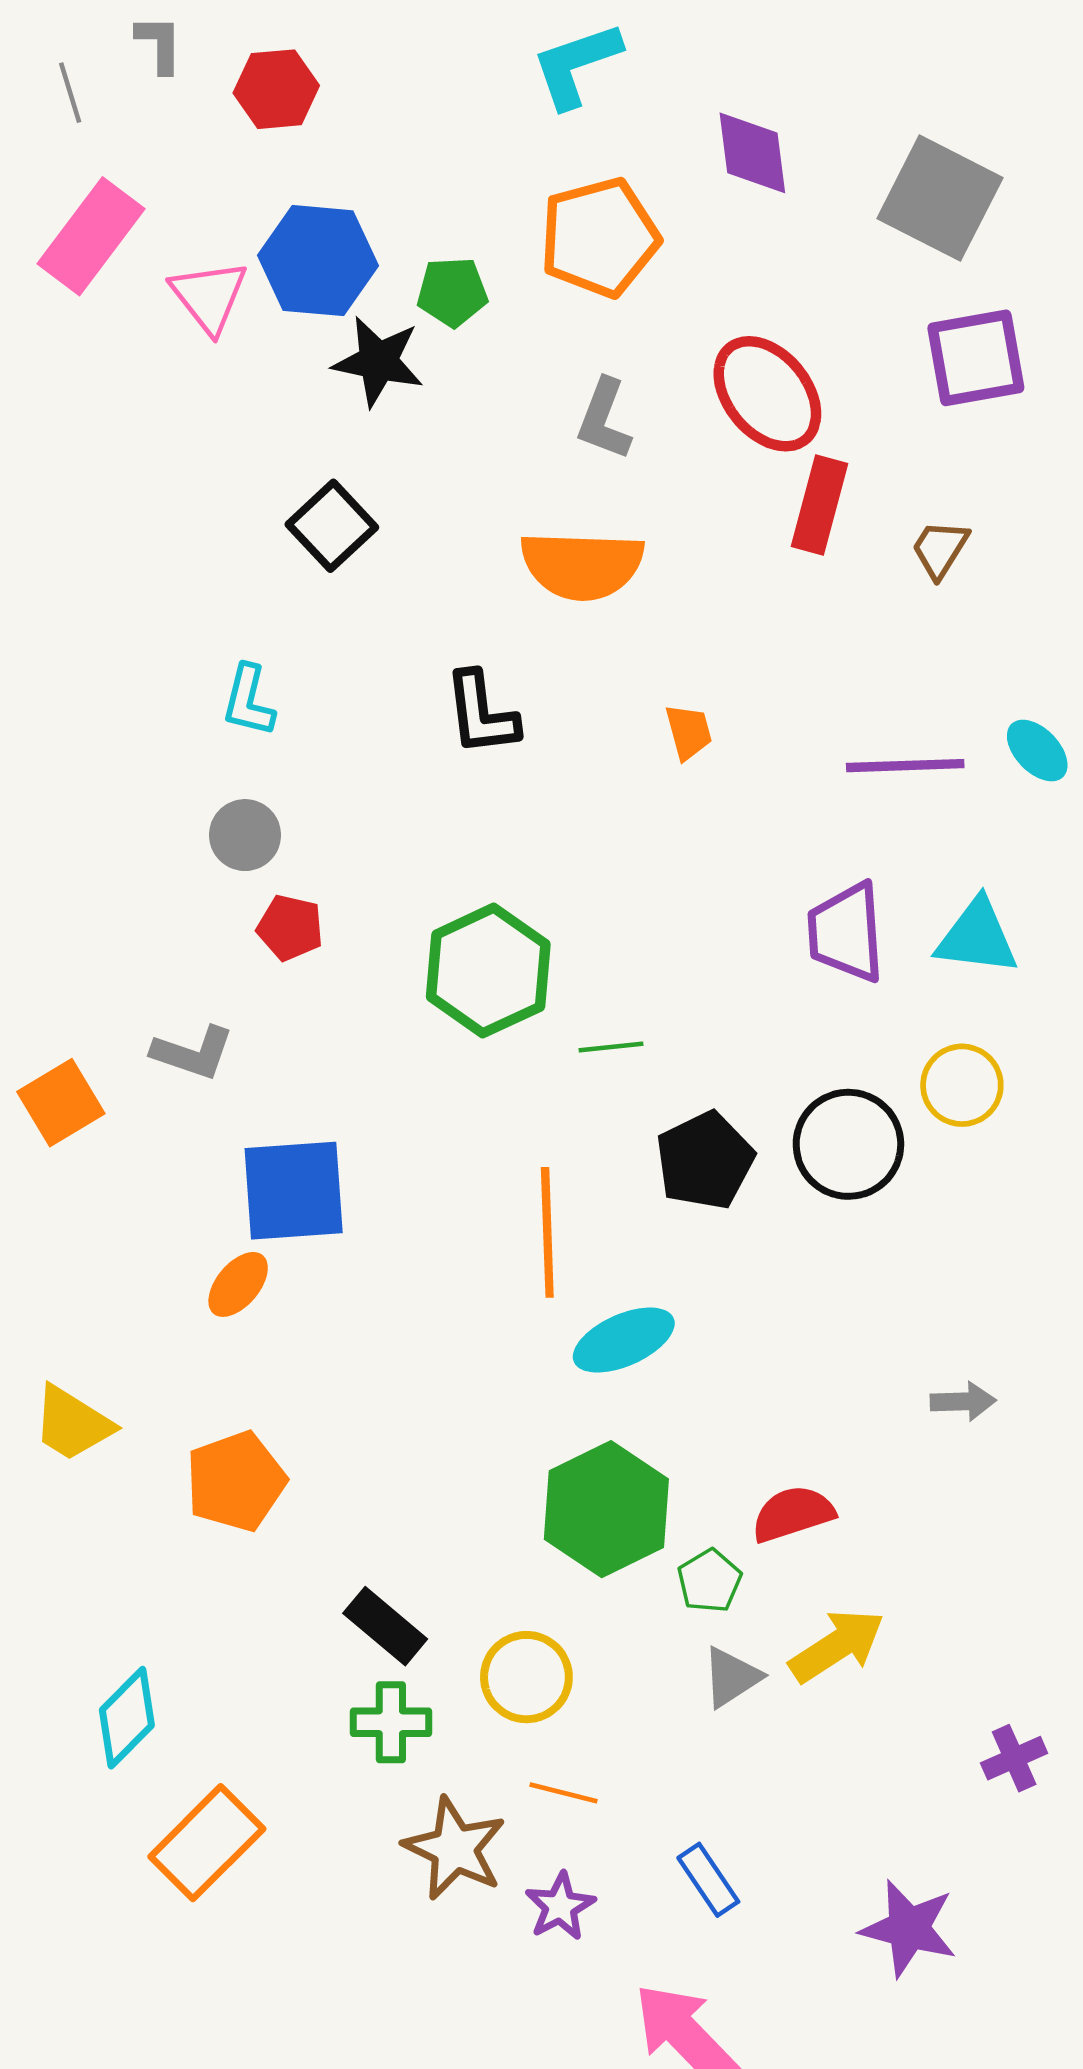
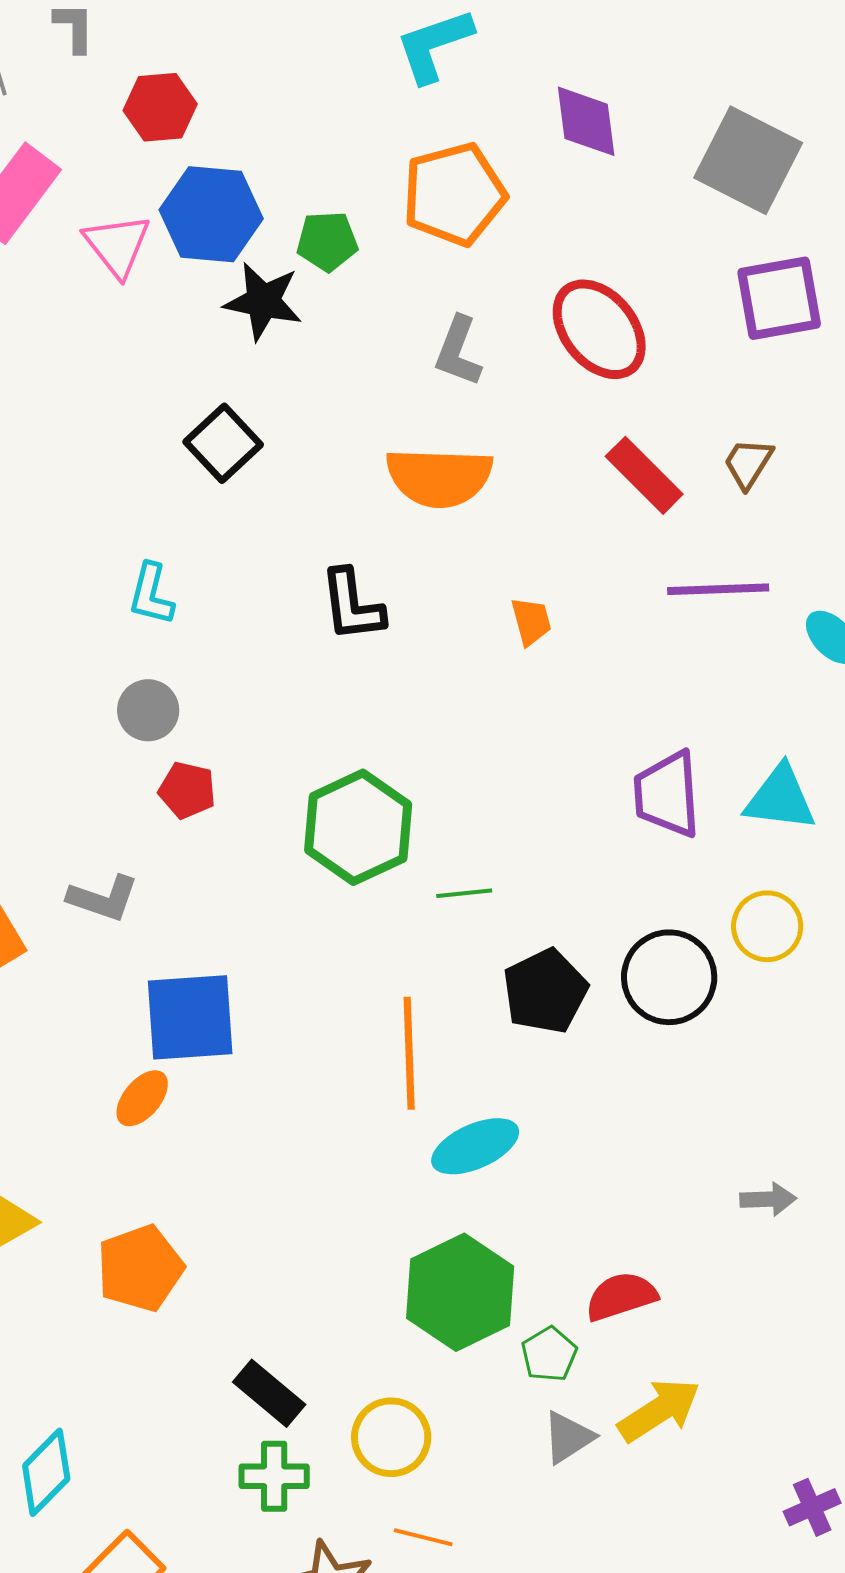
red hexagon: (276, 89) -> (160, 107), moved
red rectangle: (819, 505) -> (644, 475), moved, turned -60
purple line: (905, 766) -> (718, 589), moved

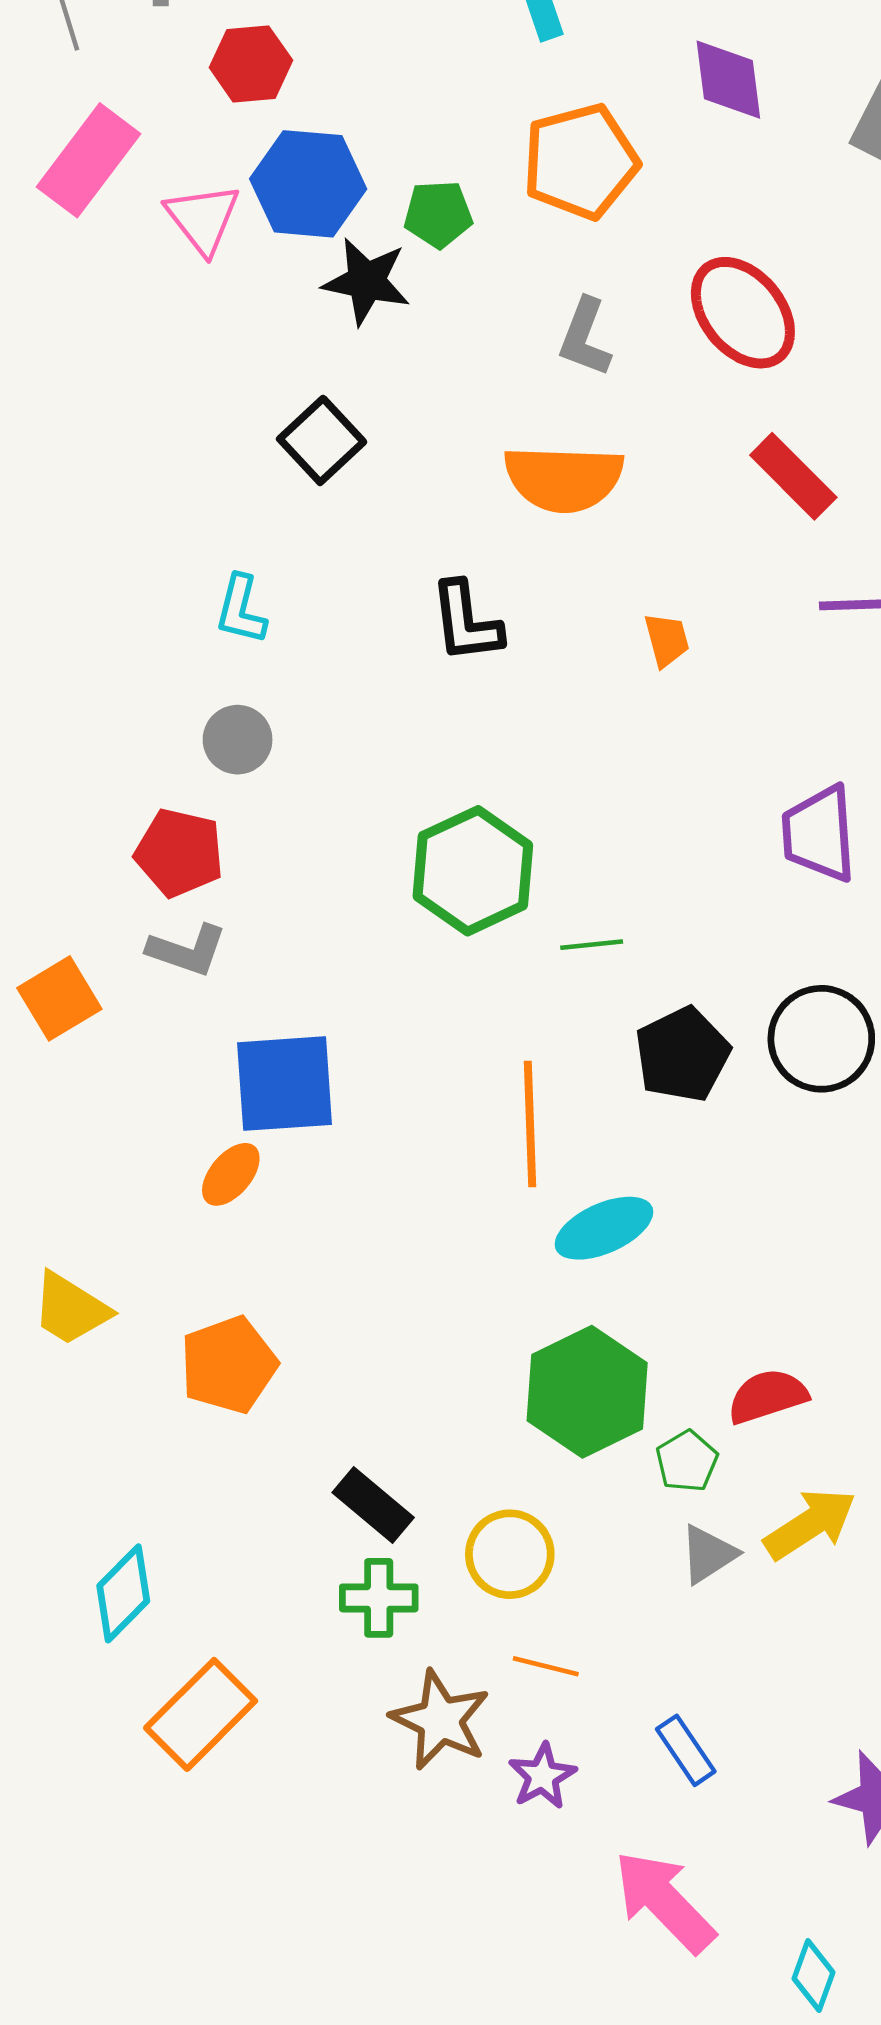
red pentagon: (187, 790) -> (179, 853), moved, size x1.4

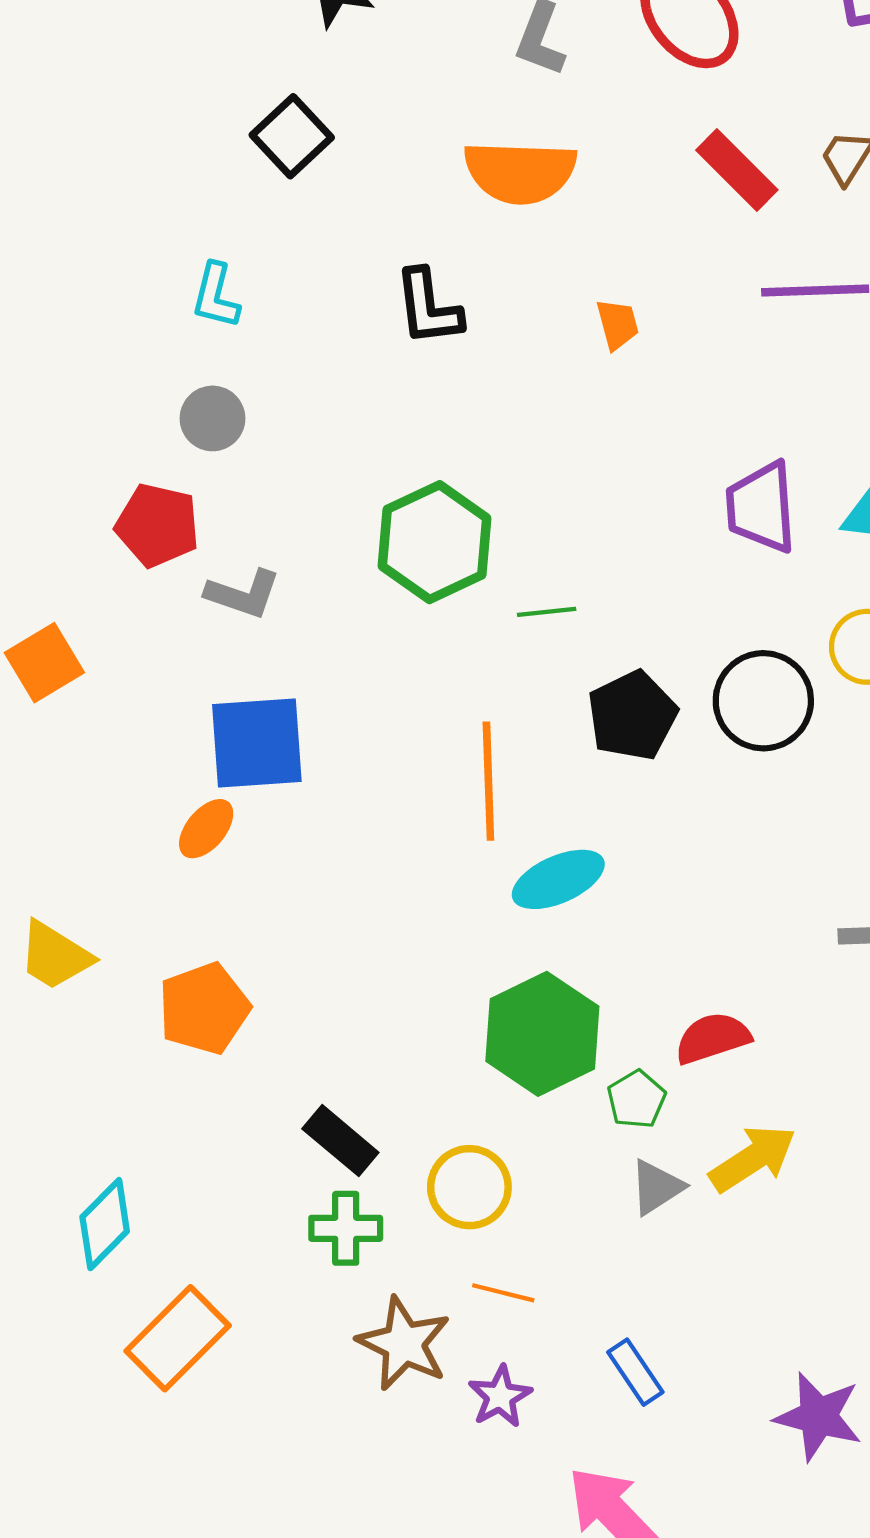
gray L-shape: (187, 950) -> (243, 594), moved

